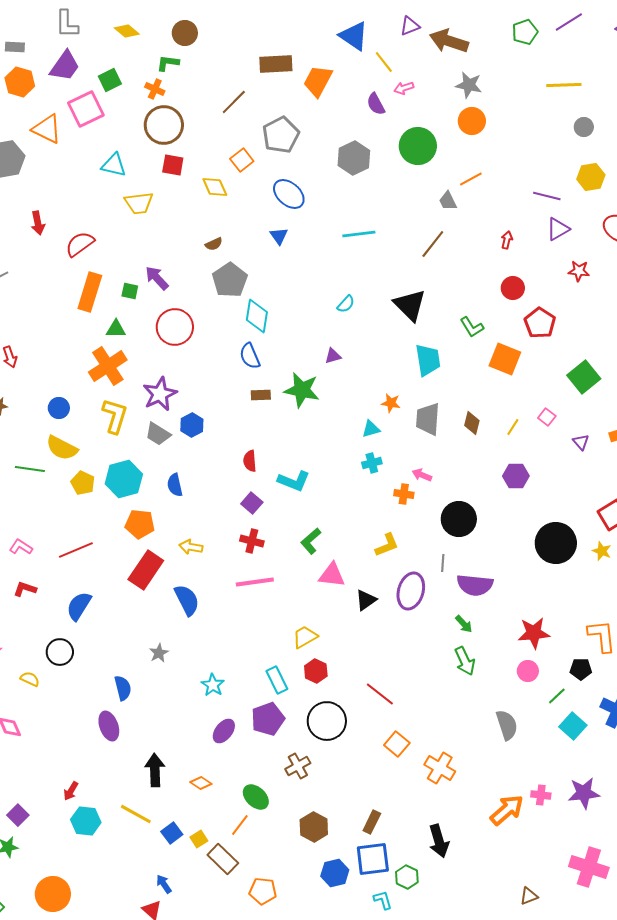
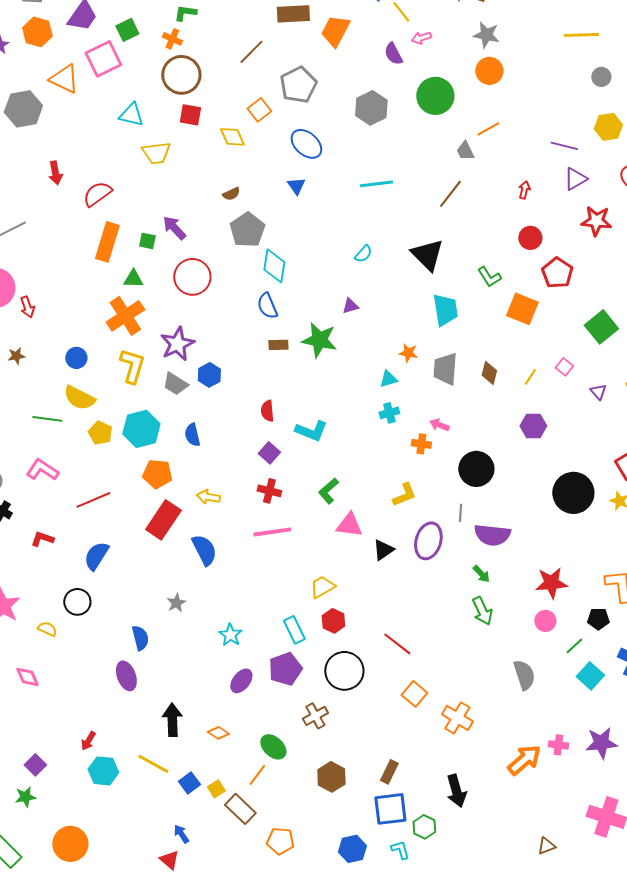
red star: (579, 271) -> (596, 221), size x1.4
pink L-shape: (21, 547) -> (42, 470), moved, size x1.4
blue hexagon: (335, 873) -> (352, 849), moved

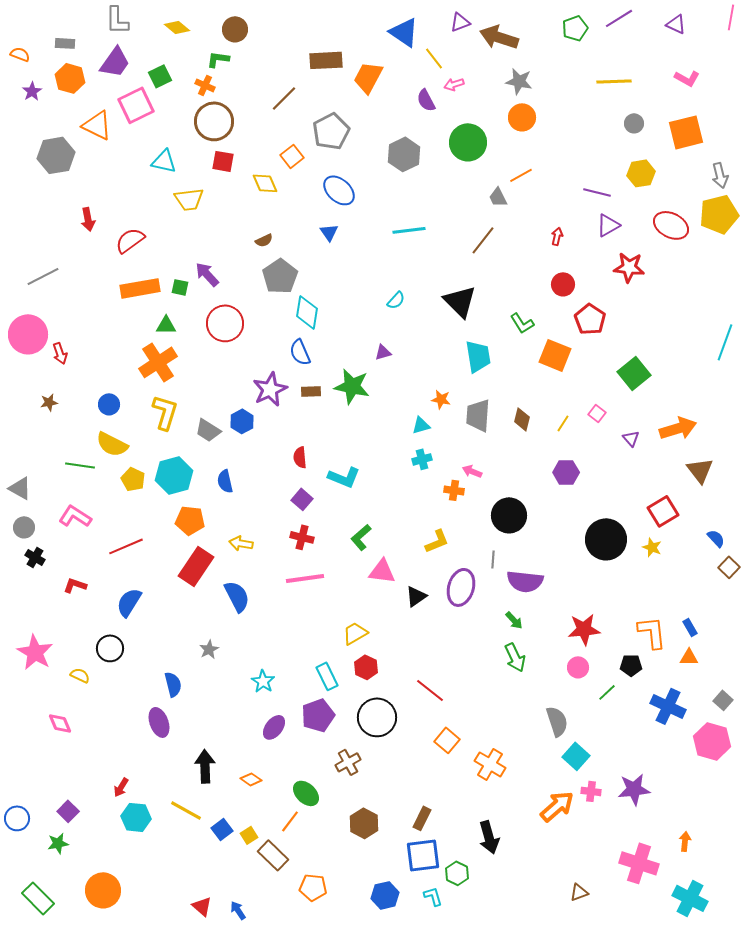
orange rectangle: (107, 242) -> (140, 288), turned 63
purple star: (177, 344) -> (270, 389), moved
cyan square: (590, 676) -> (576, 756), moved
blue arrow: (181, 834) -> (238, 910), moved

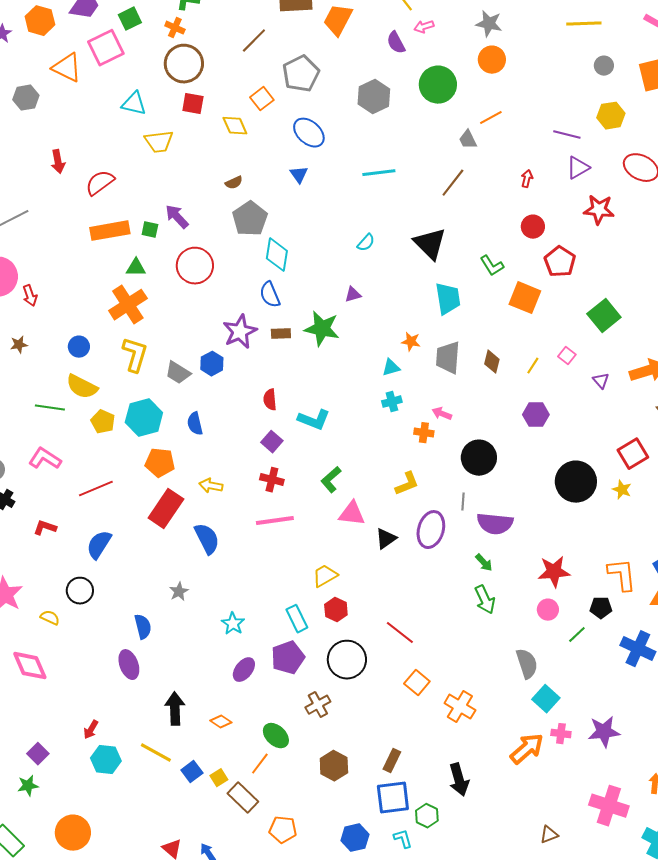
gray hexagon: (56, 155) -> (26, 98), size x0.7
pink diamond: (60, 723) -> (30, 666), size x1.5

